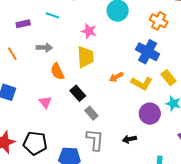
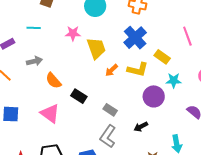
blue cross: (148, 52) -> (135, 38), turned 35
yellow trapezoid: (85, 57) -> (96, 48), moved
pink triangle: (45, 102) -> (50, 113), size x1.5
gray rectangle: (91, 113) -> (110, 110), moved
gray L-shape: (95, 140) -> (108, 136), turned -135

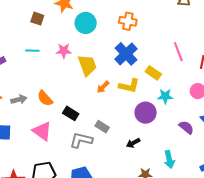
cyan line: (34, 28) -> (32, 51), moved
gray arrow: (34, 61) -> (19, 99), moved
gray L-shape: (108, 136) -> (81, 140), moved, turned 70

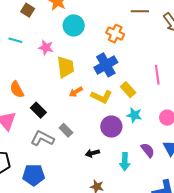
cyan arrow: (169, 159) -> (125, 162), moved

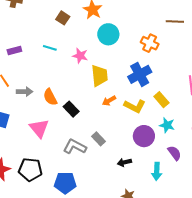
black rectangle: (38, 110) -> (71, 109), moved
purple semicircle: (148, 150) -> (174, 153), moved

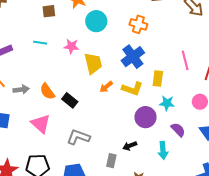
brown square: (63, 18) -> (49, 11), turned -32
yellow rectangle: (161, 100) -> (158, 79), turned 56
gray rectangle: (98, 139) -> (111, 161), moved, turned 64

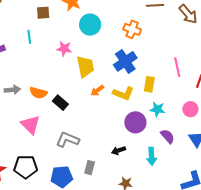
cyan line: (40, 43) -> (29, 37), moved, turned 72
orange semicircle: (47, 91) -> (38, 93), turned -42
gray rectangle: (111, 161) -> (90, 168), moved

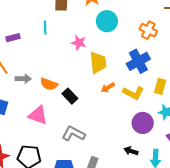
pink triangle: (30, 125) -> (38, 115), turned -30
black arrow: (119, 150) -> (131, 151), moved, turned 32

